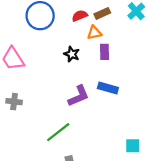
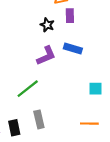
black star: (72, 54) -> (47, 25), moved
cyan square: (133, 146) -> (96, 89), moved

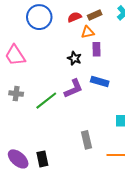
green line: (28, 89) -> (46, 101), moved
gray rectangle: (39, 119) -> (87, 140), moved

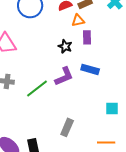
gray rectangle: (87, 140) -> (67, 127), moved, turned 36

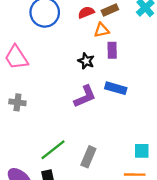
green line: (37, 88) -> (53, 150), moved
cyan square: (112, 108) -> (142, 151), moved

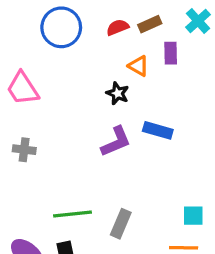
orange triangle: (102, 30) -> (138, 66), moved, turned 42
purple rectangle: (112, 50) -> (171, 53), moved
green line: (53, 150) -> (72, 214), turned 32

